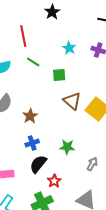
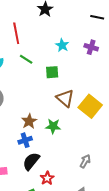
brown star: (30, 116) -> (29, 121), moved
green star: (67, 147) -> (53, 126), moved

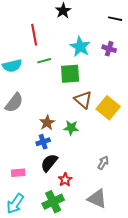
cyan star: (62, 45) -> (80, 47), size x1.5
green line: (26, 59) -> (44, 61), turned -48
green square: (52, 72) -> (70, 74), size x1.5

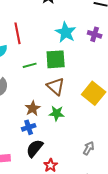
red line: (34, 35) -> (18, 33), moved
green line: (44, 61) -> (30, 65), moved
brown triangle: (83, 100) -> (56, 86), moved

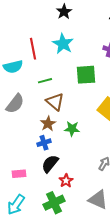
cyan star: (66, 32) -> (63, 44), moved
green square: (56, 59) -> (86, 75), moved
brown triangle: (56, 86) -> (55, 102), moved

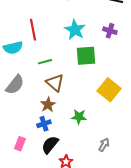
cyan star: (63, 44) -> (75, 30), moved
green star: (72, 129) -> (79, 117), moved
pink rectangle: (19, 174) -> (20, 144), moved, turned -64

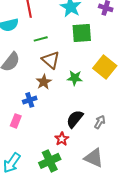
green star: (79, 117) -> (75, 78), moved
blue cross: (44, 124) -> (30, 100), moved
black semicircle: (50, 145) -> (75, 119), moved

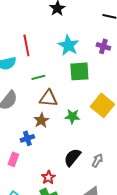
brown triangle: (51, 60) -> (48, 98), turned -36
red star: (62, 139) -> (48, 177), moved

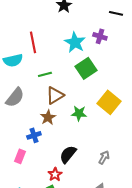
purple cross: (103, 46) -> (100, 36), moved
green square: (79, 71) -> (86, 68), turned -30
brown triangle: (48, 98) -> (55, 95), turned -36
black semicircle: (72, 157) -> (68, 154), moved

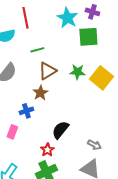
green square: (86, 68) -> (88, 37), moved, turned 30
green star: (79, 113) -> (77, 72), moved
gray arrow: (104, 157) -> (94, 145), moved, turned 88

